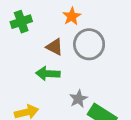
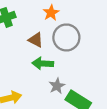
green arrow: (48, 74) -> (43, 63), moved

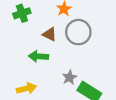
green arrow: (43, 63) -> (39, 56), moved

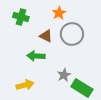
green cross: (22, 13) -> (21, 17), turned 35

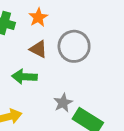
orange star: (59, 13) -> (38, 17), moved

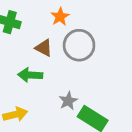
orange star: (38, 17) -> (60, 17), moved

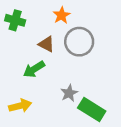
green arrow: (30, 75) -> (34, 69), turned -35

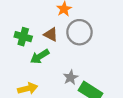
green cross: (15, 20) -> (23, 37), moved

